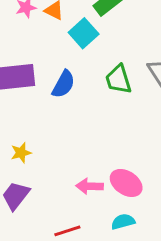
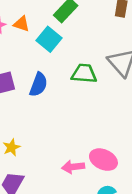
green trapezoid: (118, 79) -> (84, 74), turned 120

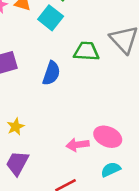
blue semicircle: (39, 85) -> (51, 73), moved

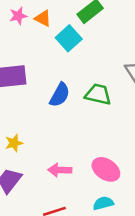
green trapezoid: (86, 51) -> (98, 94), moved
pink arrow: (78, 145) -> (60, 170), moved

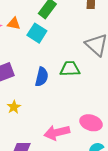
yellow star: (14, 143) -> (14, 107), moved
pink arrow: (60, 170) -> (57, 133), size x1.4

